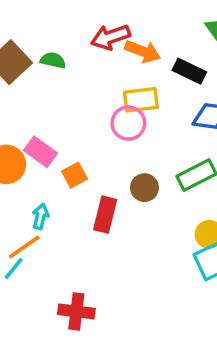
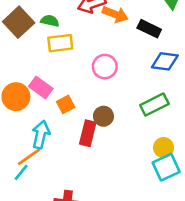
yellow rectangle: (141, 100) -> (60, 43), moved
brown circle: (145, 188) -> (103, 116), moved
cyan arrow: (40, 216) -> (41, 135), size x1.5

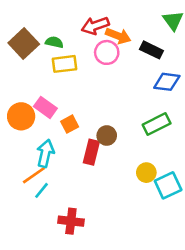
pink circle: (105, 67) -> (107, 52), moved
yellow circle: (164, 148) -> (146, 173), moved
cyan line: (21, 172) -> (42, 190), moved

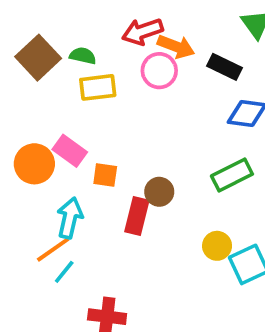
orange square: (70, 124) -> (105, 175), turned 36

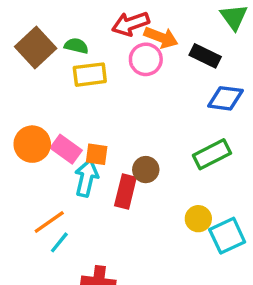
pink rectangle: (70, 151) -> (66, 149), moved
cyan arrow: (70, 218) -> (86, 178), moved

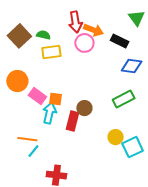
red arrow: (131, 24) -> (75, 22), turned -80
orange circle: (32, 144) -> (17, 81), moved
orange line: (49, 222) -> (27, 139), turned 42

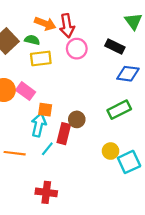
orange arrow: (93, 30) -> (45, 24), moved
pink rectangle: (37, 96) -> (26, 91), moved
cyan line: (33, 151) -> (47, 149), moved

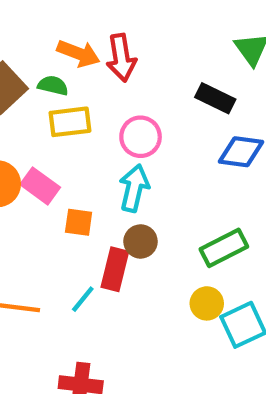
pink circle: (77, 49) -> (141, 137), moved
green rectangle: (119, 110) -> (224, 248), moved
cyan arrow: (39, 125) -> (134, 188), moved

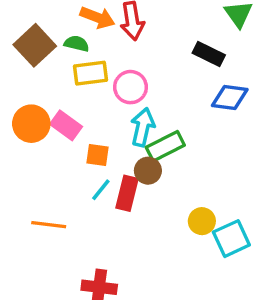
pink circle: (141, 137) -> (131, 87), moved
green rectangle: (224, 248) -> (165, 146), moved
cyan line: (83, 299) -> (101, 190), moved

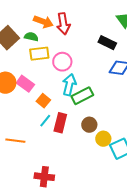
orange square: (97, 155) -> (43, 101), turned 32
brown circle: (148, 171) -> (89, 125), moved

